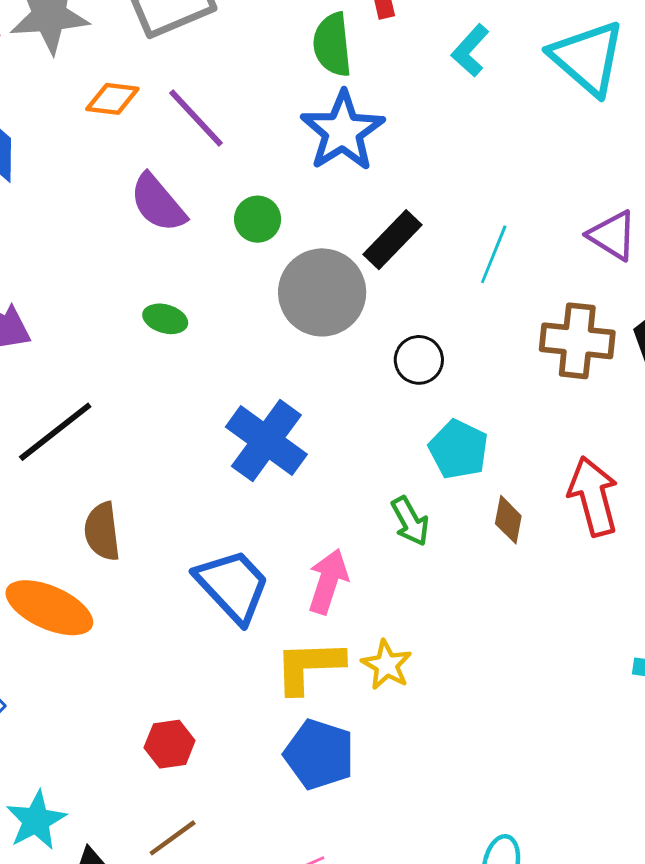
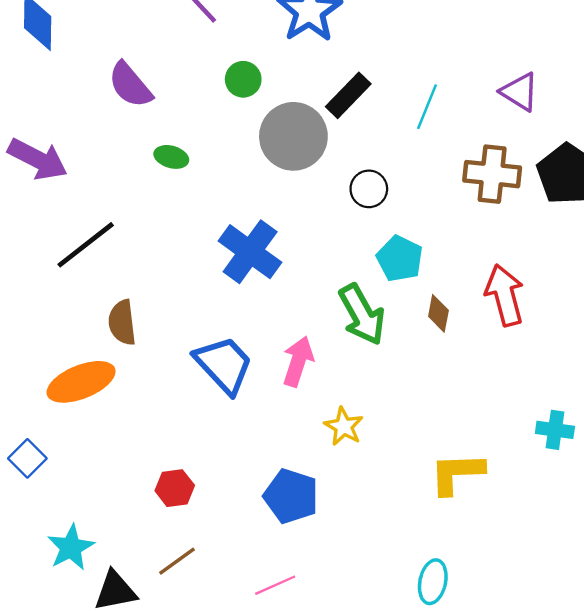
purple semicircle: (158, 203) -> (130, 85), moved
green arrow: (410, 521) -> (362, 315), size x1.6
orange ellipse: (49, 608) -> (81, 382), turned -46
yellow L-shape: (309, 666) -> (457, 473), moved

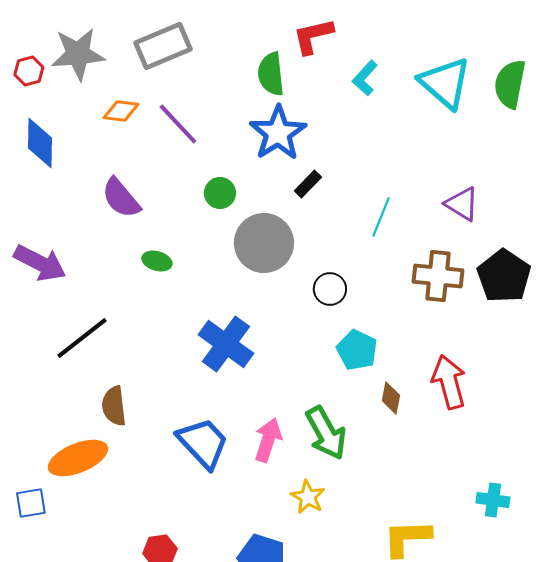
black rectangle: (348, 95) -> (308, 184), moved, size x0.7
green arrow: (362, 315) -> (326, 433), moved
blue square: (27, 458) -> (31, 503), moved, turned 36

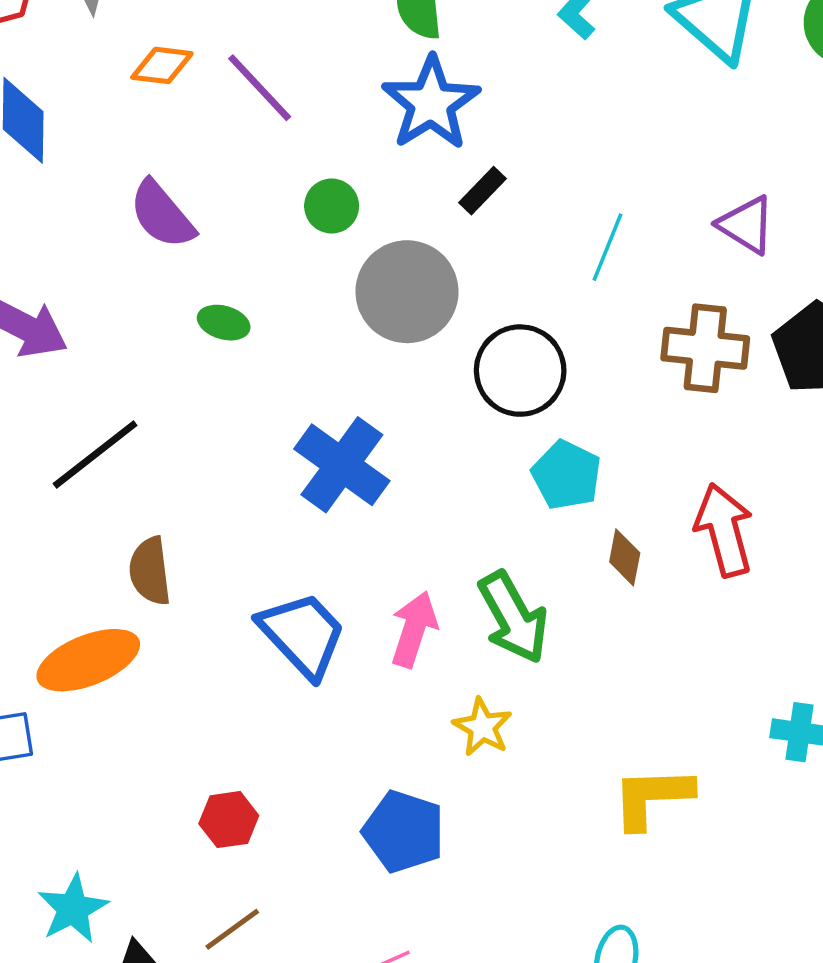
black circle: (330, 289) -> (520, 371), size x1.6

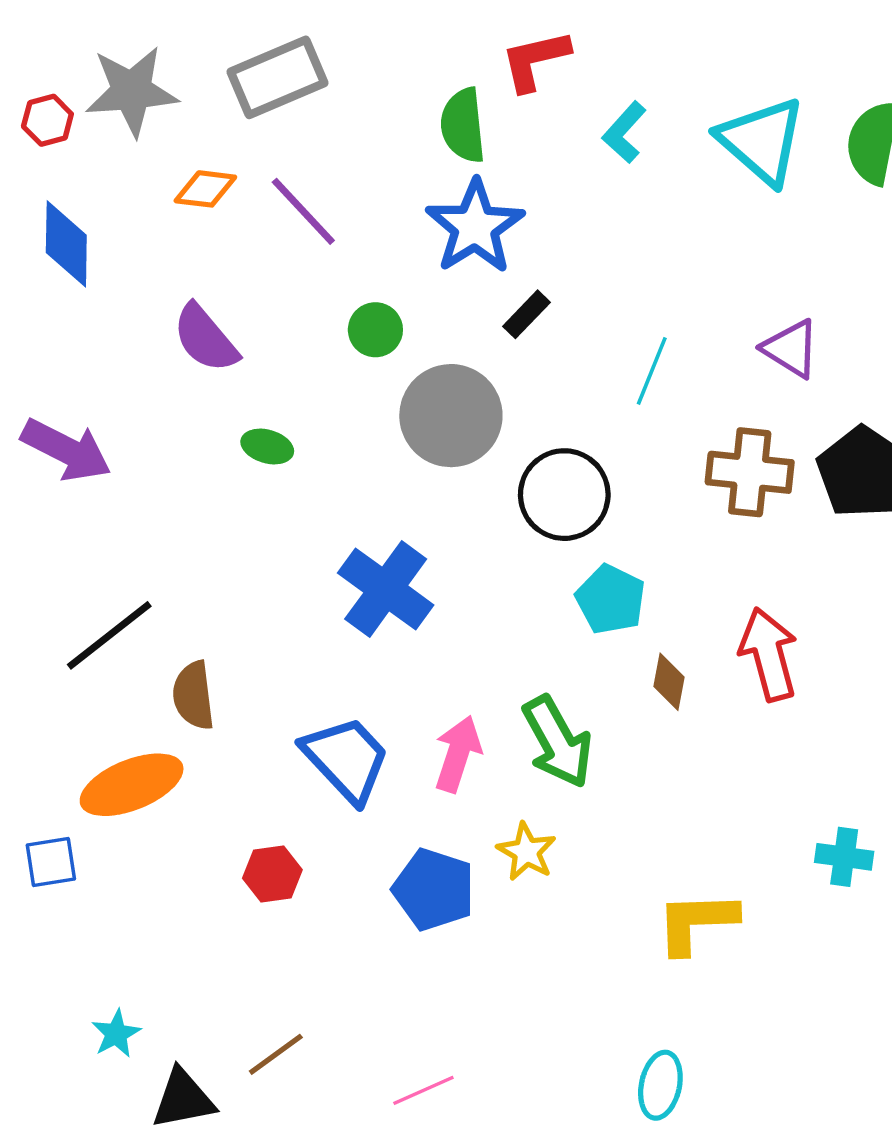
black line: (95, 455) -> (109, 635), moved
red hexagon: (229, 820) -> (272, 874), moved
blue pentagon: (404, 832) -> (434, 889), moved
cyan star: (73, 909) -> (116, 1034), size x0.7

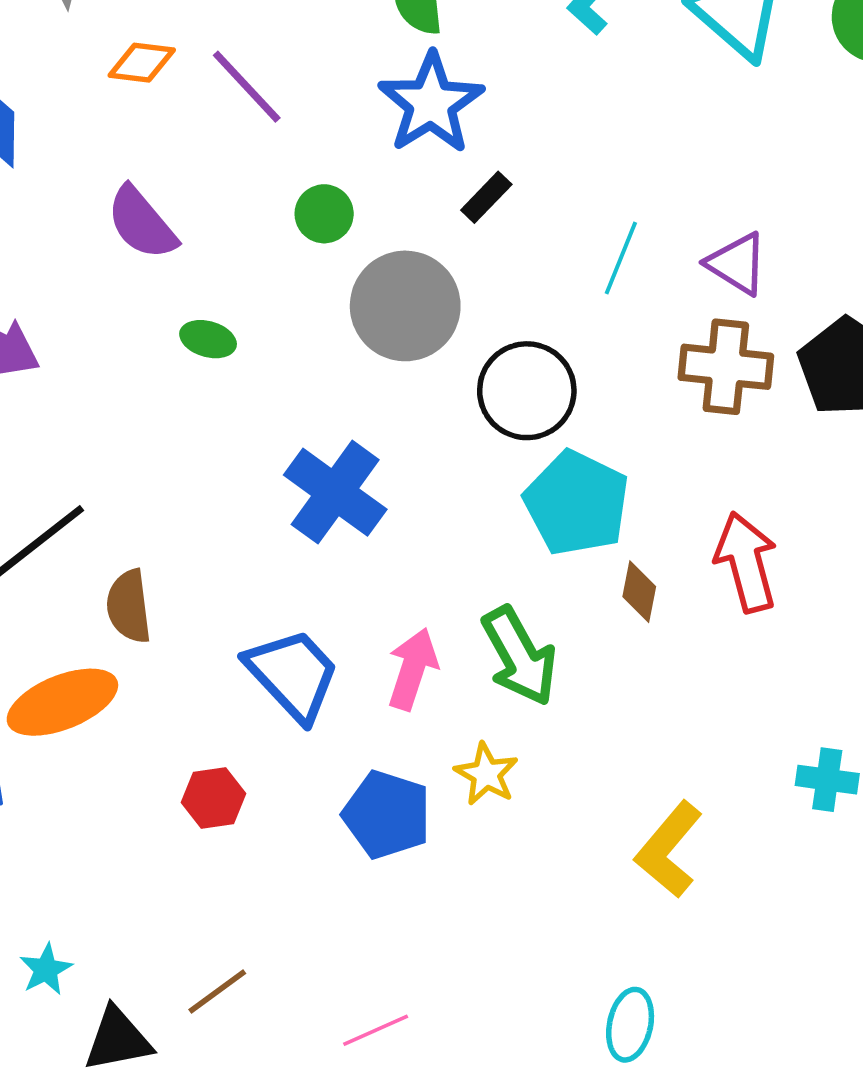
purple triangle: (791, 349) -> (737, 264), moved
cyan pentagon: (611, 599) -> (577, 503), size x1.4
yellow L-shape: (696, 922) -> (669, 850), turned -48

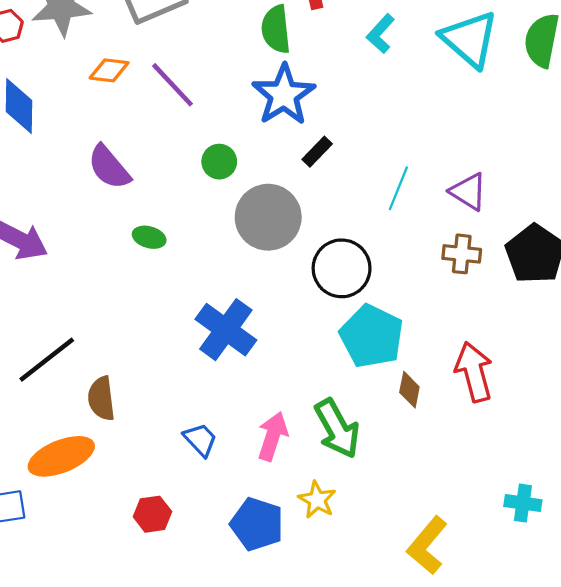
brown cross: (726, 367) -> (462, 254), size x0.7
blue trapezoid: (293, 675) -> (200, 440), size x0.6

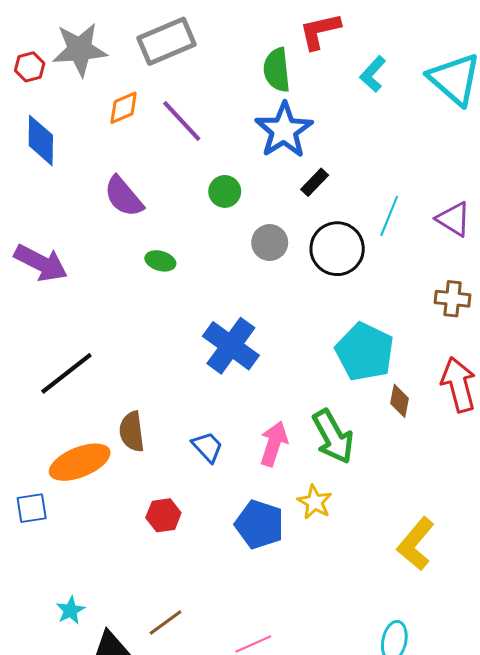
orange diamond: (109, 70) -> (124, 108), turned -30
gray circle: (268, 217) -> (270, 243), size x0.6
brown cross: (462, 254) -> (453, 299), moved
black circle: (342, 268) -> (337, 249), moved
brown semicircle: (101, 399) -> (132, 432), moved

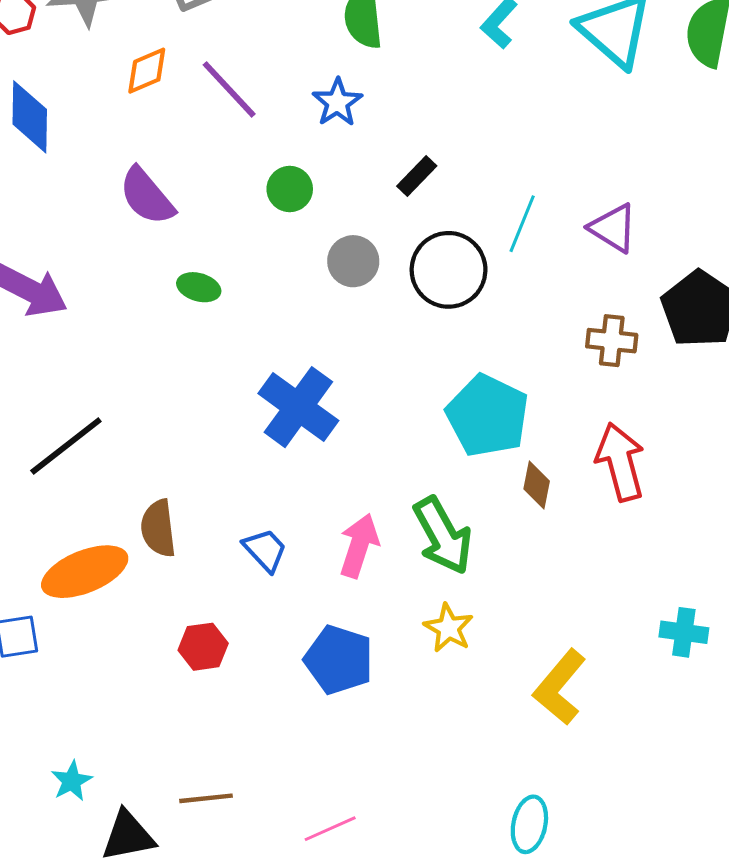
blue star: (284, 130) -> (337, 102), moved, size x0.6
yellow star: (315, 502) -> (449, 628), moved
brown line: (165, 623) -> (206, 798), turned 30

